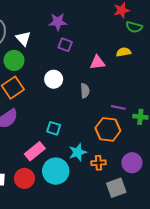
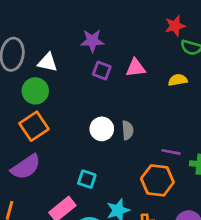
white triangle: (23, 38) -> (47, 62), turned -35
pink triangle: (97, 63) -> (136, 68), moved
white circle: (54, 79) -> (102, 129), moved

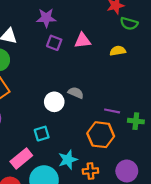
white circle: (102, 129) -> (54, 102), moved
gray semicircle: (128, 130) -> (76, 93), turned -63
cyan square: (87, 179) -> (42, 134), turned -35

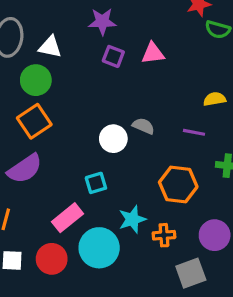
yellow semicircle: (118, 51) -> (215, 99), moved
purple line: (112, 111) -> (194, 132), moved

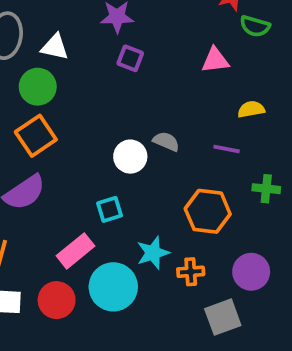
pink triangle: (153, 53) -> (215, 60), moved

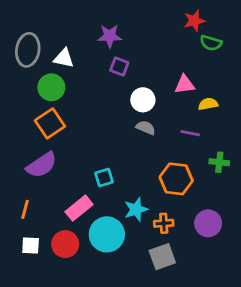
pink triangle: (215, 60) -> (185, 85), moved
white circle: (130, 157) -> (143, 100), moved
gray square: (223, 317) -> (162, 257), moved

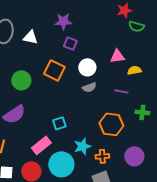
green circle: (51, 87) -> (21, 80), moved
orange square: (50, 123) -> (54, 70), moved, turned -30
gray semicircle: (146, 128) -> (89, 87), turned 136

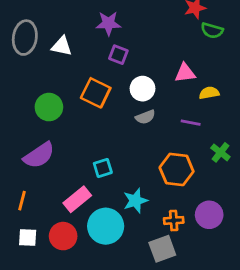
green cross: (142, 112) -> (220, 152), turned 32
orange cross: (102, 156) -> (174, 220), moved

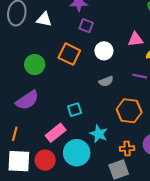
gray semicircle: (145, 117) -> (106, 81), moved
cyan star: (135, 201) -> (99, 134), turned -30
white square: (28, 237) -> (19, 161), size x1.6

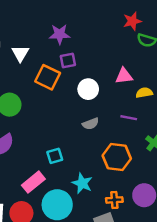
white triangle: (44, 19) -> (20, 53), turned 49
purple square: (86, 26) -> (68, 61), turned -32
orange square: (69, 54) -> (48, 77), moved

